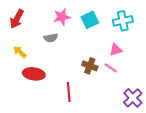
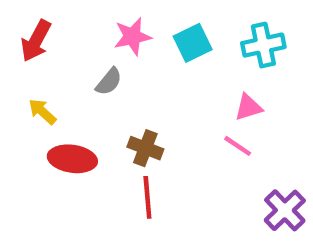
gray semicircle: (51, 38) -> (109, 82), turned -40
brown cross: (90, 66) -> (145, 148), moved

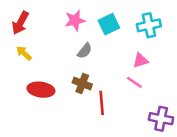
gray semicircle: (109, 82) -> (85, 51), moved
yellow arrow: (42, 112) -> (24, 53), moved
red line: (147, 197) -> (102, 103), moved
purple cross: (285, 210) -> (161, 119), turned -35

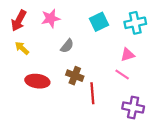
pink star: (75, 20) -> (51, 18), moved
gray semicircle: (85, 51) -> (67, 46), moved
purple cross: (161, 119) -> (133, 108), moved

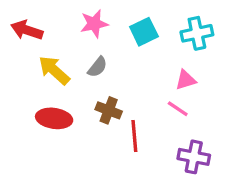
pink star: (51, 18) -> (94, 24), moved
red arrow: (19, 21) -> (27, 30), turned 80
yellow arrow: (22, 48) -> (54, 70), moved, size x1.5

